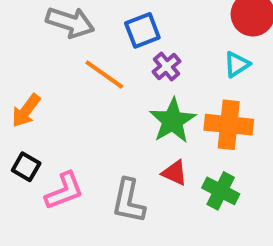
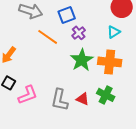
red triangle: (175, 173) -> (83, 99), moved

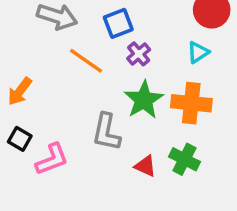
gray L-shape: (60, 100) -> (106, 132), moved

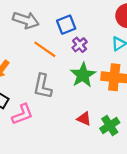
gray L-shape: (106, 132) -> (43, 86), moved
green cross: (184, 159) -> (110, 125), moved, turned 30

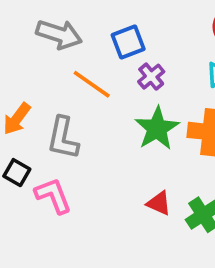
gray L-shape: (43, 86) -> (63, 138), moved
pink L-shape: (22, 114) -> (53, 196), turned -90

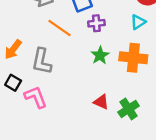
purple cross: (151, 77) -> (96, 23), turned 35
green star: (157, 128) -> (100, 55), size x0.7

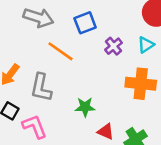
purple cross: (96, 23) -> (114, 46), moved, turned -35
green star: (100, 55) -> (85, 107), moved, turned 30

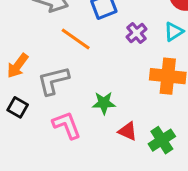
gray L-shape: (41, 88) -> (53, 81), turned 64
pink L-shape: (35, 126) -> (67, 125), moved

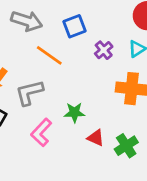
pink L-shape: (67, 125) -> (41, 132), turned -116

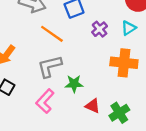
gray L-shape: (29, 93) -> (50, 66), moved

